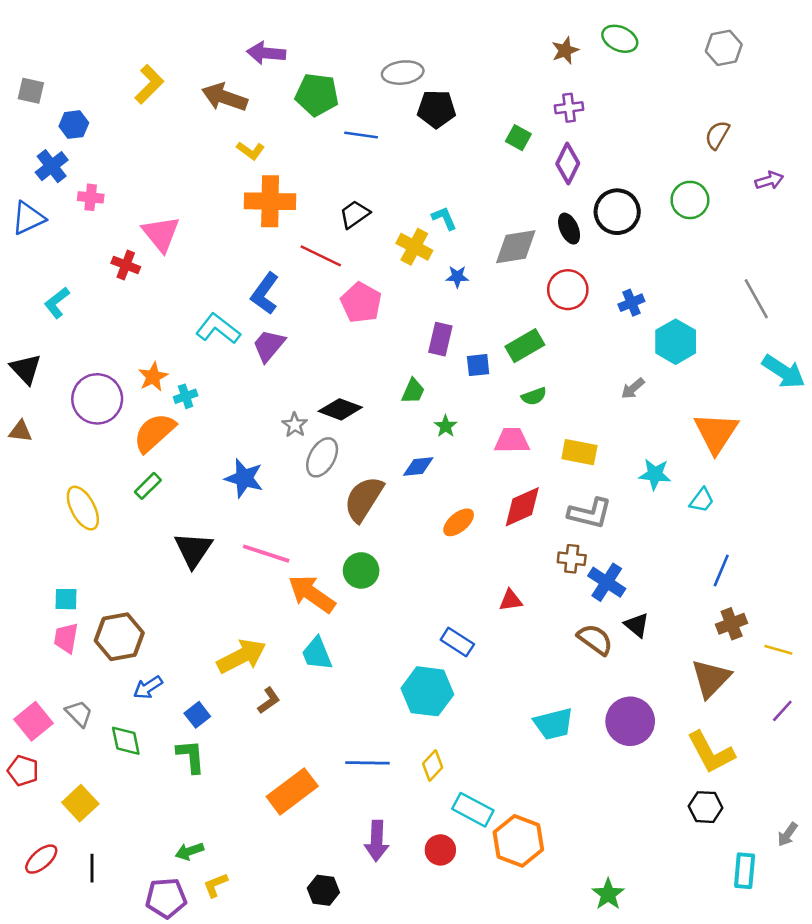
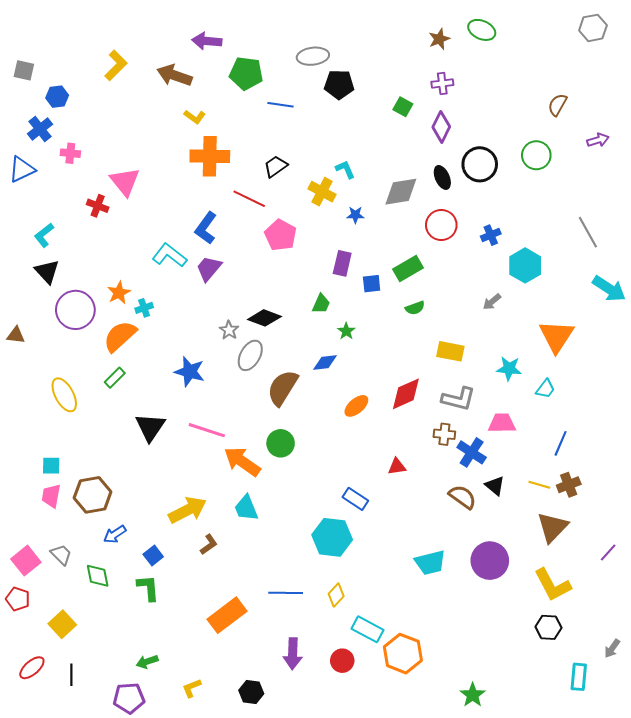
gray hexagon: (724, 48) -> (593, 28), moved
black triangle: (26, 369) -> (47, 271), moved
pink trapezoid: (512, 440) -> (502, 423), moved
yellow line: (778, 650) -> (539, 485), moved
yellow L-shape: (215, 885) -> (192, 688), moved

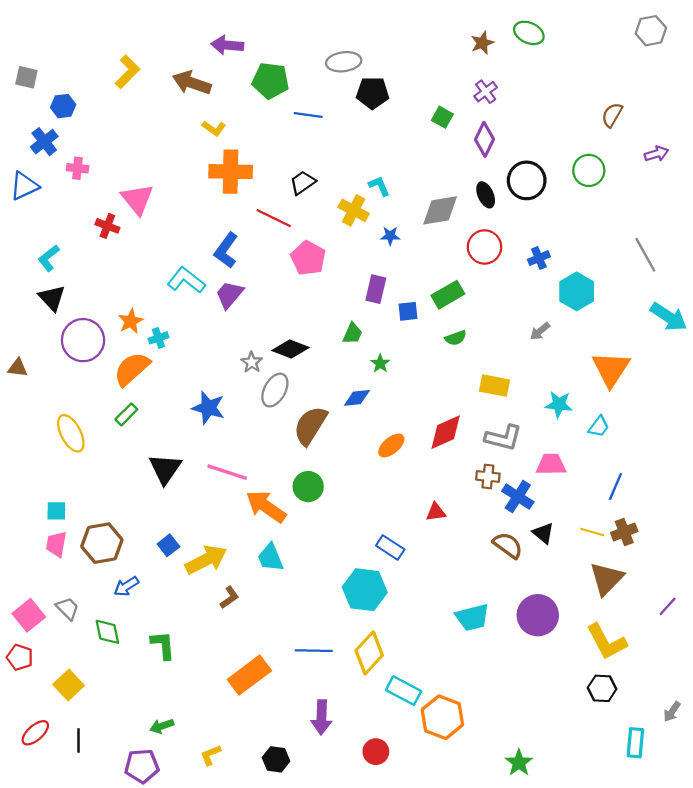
purple cross: (442, 83) -> (486, 92), turned -30
blue square: (153, 556) -> (168, 545), moved
yellow diamond: (336, 595) -> (369, 653), size x1.6
red circle: (342, 661) -> (376, 752), moved

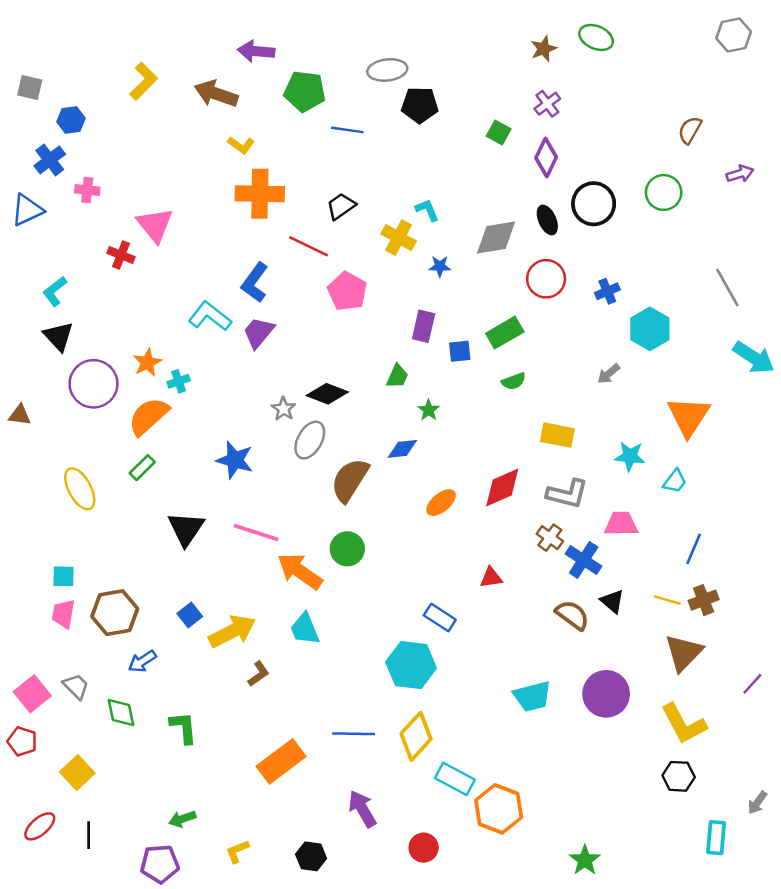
brown cross: (488, 477) -> (550, 538), turned 30
purple arrow: (321, 717) -> (362, 809), turned 148

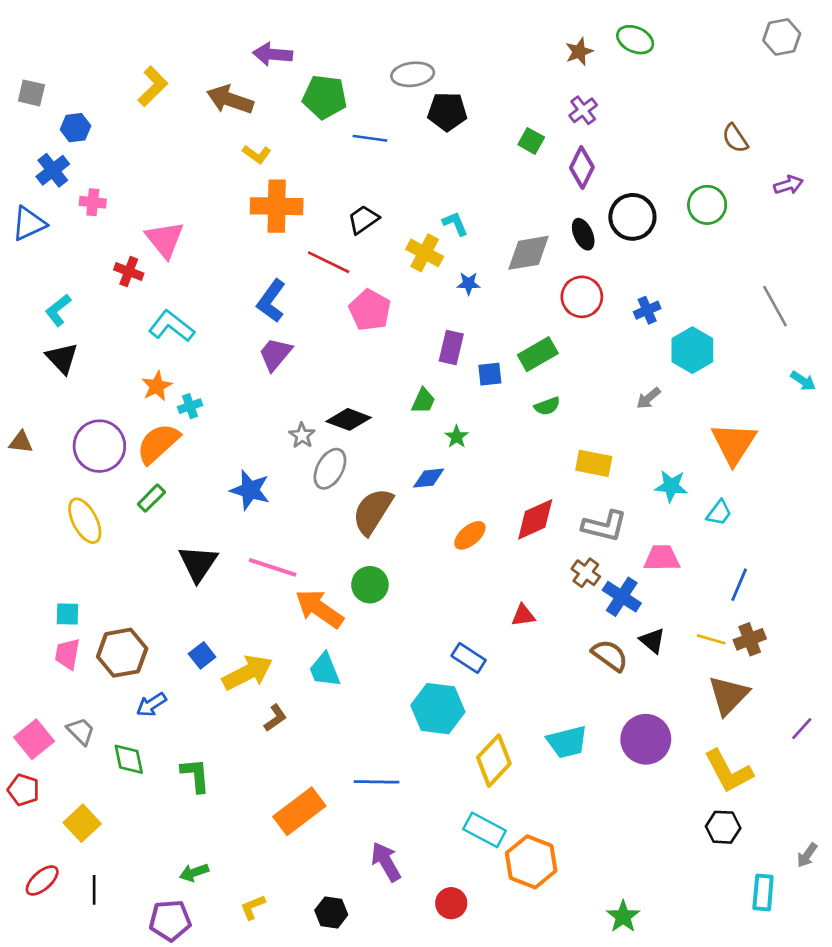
brown semicircle: (690, 130) -> (735, 138), turned -64
cyan L-shape: (210, 316) -> (171, 326), moved
cyan arrow: (754, 358) -> (803, 381), size x0.6
purple circle: (94, 384) -> (99, 446), moved
yellow diamond: (416, 736) -> (494, 761), moved

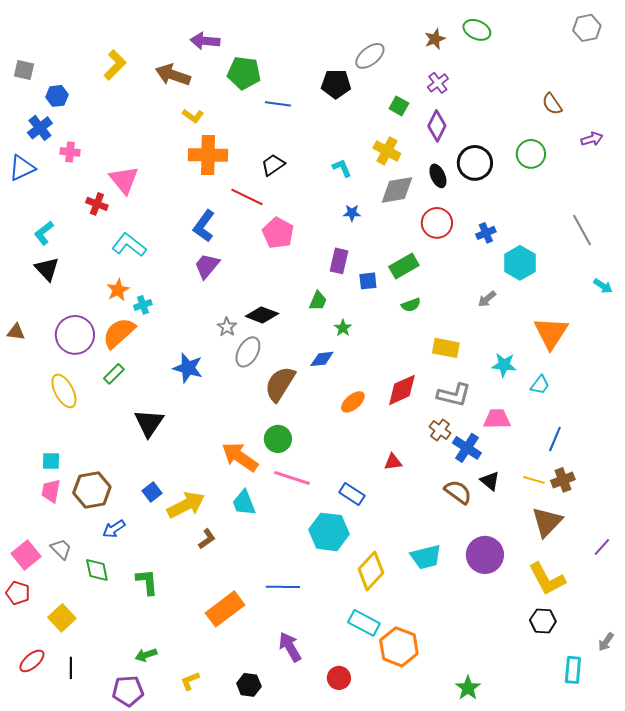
gray ellipse: (413, 74) -> (370, 56), moved, turned -32
yellow cross: (425, 253) -> (387, 151), moved
pink line: (273, 567) -> (292, 478), moved

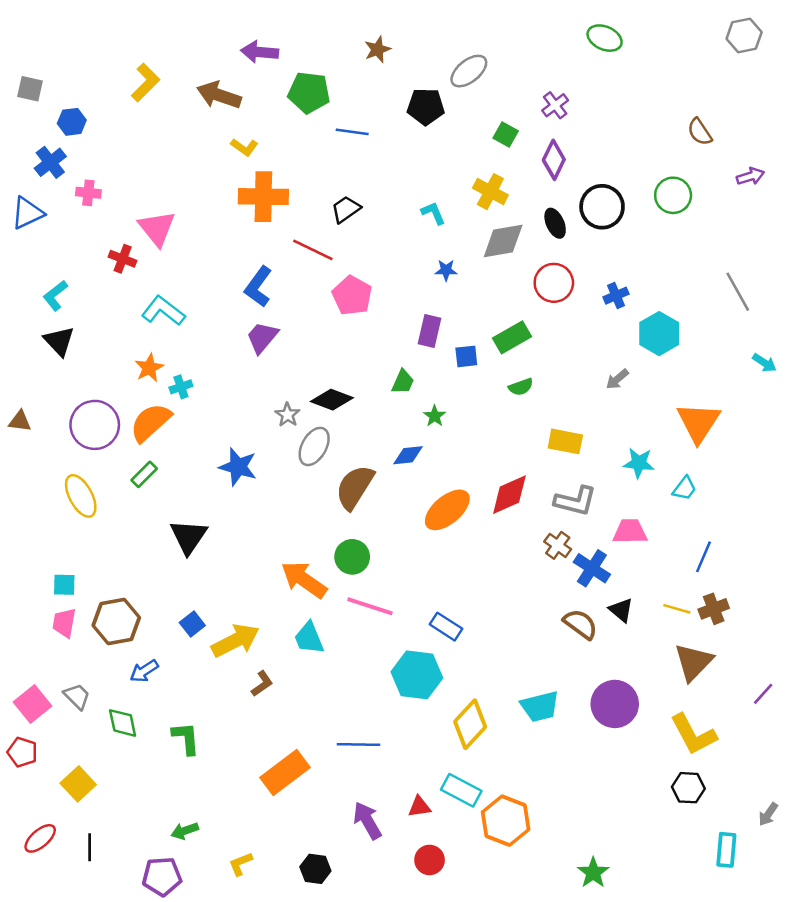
brown star: (435, 39) -> (378, 49), moved
orange ellipse: (353, 402) -> (447, 510), size x1.5
red triangle: (393, 462) -> (419, 807), moved

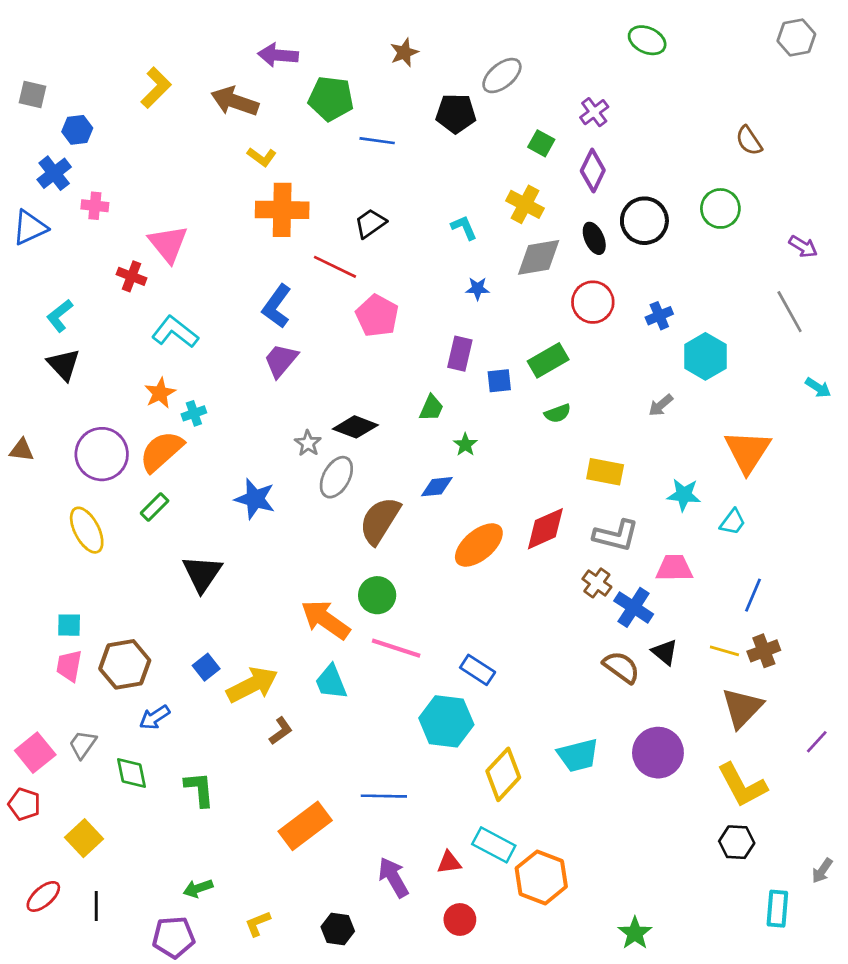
purple arrow: (750, 176) -> (803, 246), moved, turned 48
gray trapezoid: (77, 696) -> (83, 744), turned -100

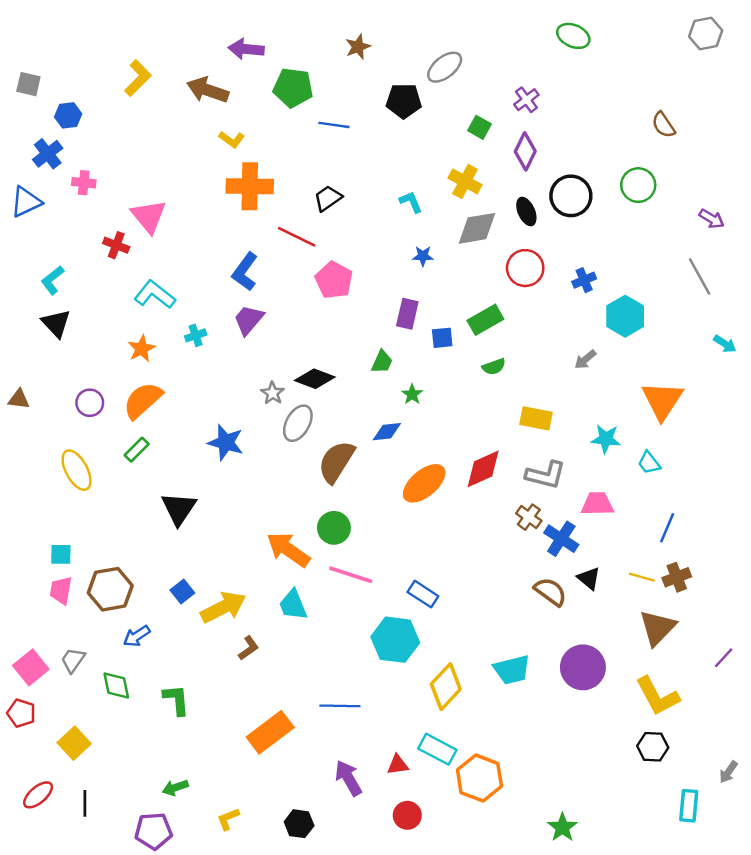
cyan cross: (194, 413) -> (196, 335), moved
purple circle: (102, 454) -> (90, 403), size x0.6
cyan trapezoid: (733, 522) -> (649, 463), turned 105

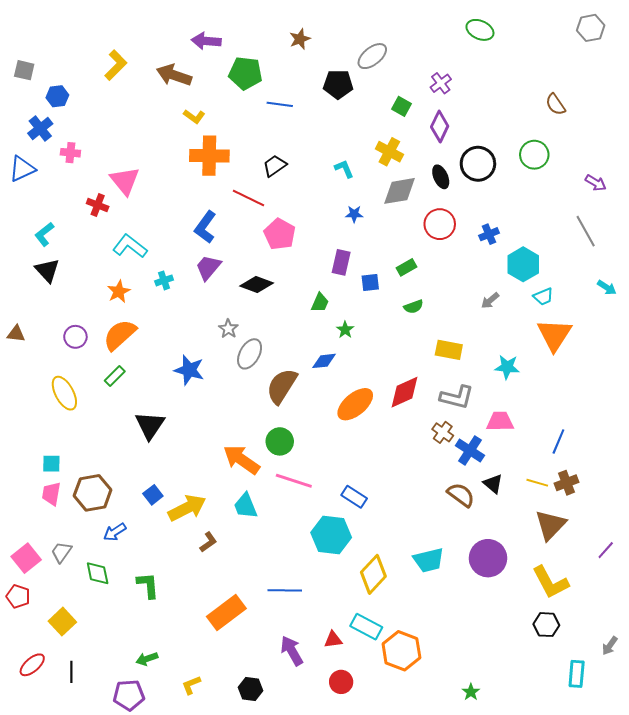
green rectangle: (485, 320) -> (407, 267), size x0.7
black diamond: (315, 379) -> (257, 284), moved
cyan trapezoid: (649, 463) -> (543, 297), moved, turned -75
green star: (562, 827) -> (471, 692), size x0.7

